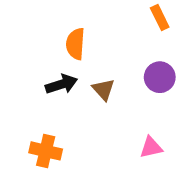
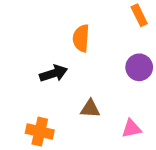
orange semicircle: (75, 44) -> (81, 38), moved
brown triangle: (104, 89) -> (90, 109), moved, turned -45

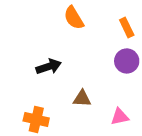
orange rectangle: (139, 15) -> (127, 28), moved
orange semicircle: (81, 38) -> (74, 18), moved, turned -35

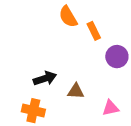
orange rectangle: (127, 28) -> (94, 31), moved
black arrow: (49, 67) -> (45, 78), moved

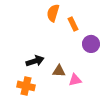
orange semicircle: (68, 17) -> (53, 13), turned 48
pink triangle: (110, 108) -> (75, 80), moved

